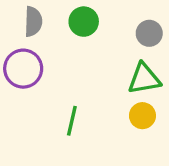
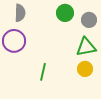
green circle: (84, 22) -> (65, 13), moved

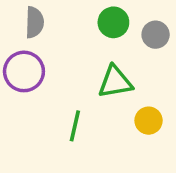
green triangle: (86, 47) -> (115, 82), moved

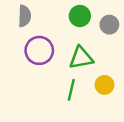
purple circle: (24, 71) -> (39, 50), moved
green line: (75, 126) -> (71, 90), moved

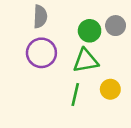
gray semicircle: (24, 16) -> (40, 16), moved
green circle: (80, 16) -> (90, 31), moved

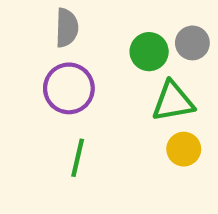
green triangle: (86, 61) -> (173, 101), moved
green line: (75, 94) -> (78, 158), moved

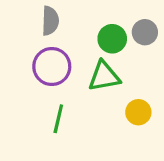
green triangle: (173, 101) -> (104, 76), moved

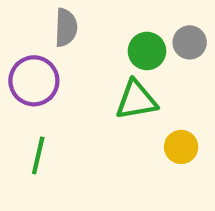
purple circle: (52, 67) -> (34, 81), moved
green line: (58, 119) -> (38, 155), moved

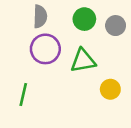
green circle: (147, 51) -> (84, 19), moved
purple circle: (34, 81) -> (45, 49), moved

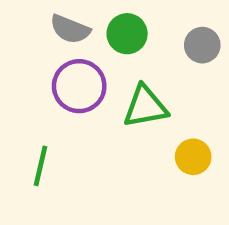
gray semicircle: (40, 16) -> (70, 29), turned 110
green circle: (84, 19) -> (127, 34), moved

